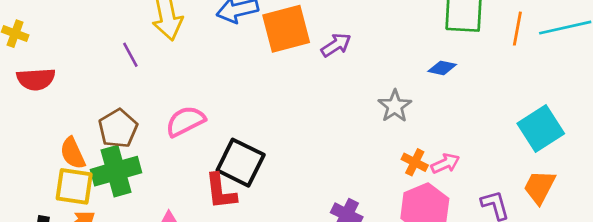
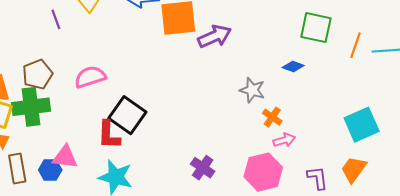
purple arrow: (336, 45) -> (215, 36), size x1.4
gray star: (395, 106) -> (252, 90), turned -30
orange cross: (415, 162) -> (272, 117), moved

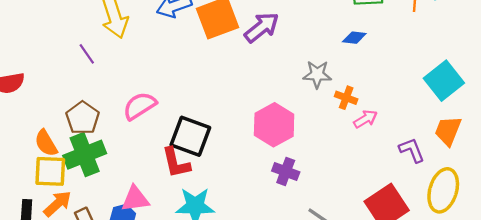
pink hexagon: (263, 172) -> (274, 125), moved

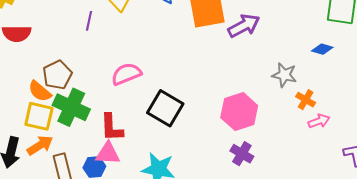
purple line: (87, 54) -> (89, 21), turned 36
brown pentagon: (83, 118) -> (57, 75), moved
orange semicircle: (46, 143) -> (40, 91), turned -30
green cross: (85, 155) -> (71, 107), turned 36
red L-shape: (176, 163) -> (112, 128), moved

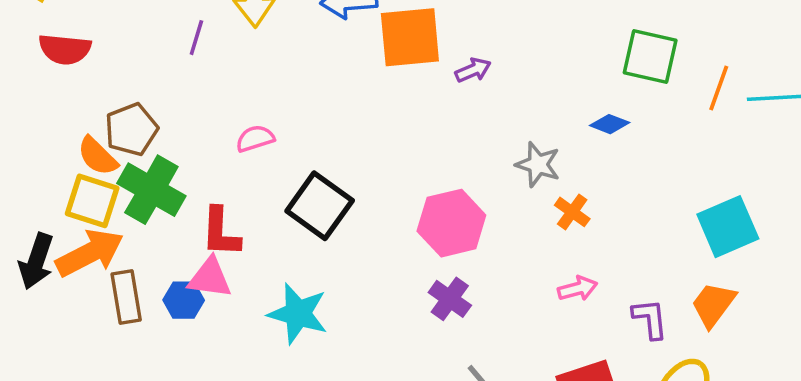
purple arrow: (244, 26) -> (473, 70), size x0.6
pink semicircle: (126, 74) -> (255, 139), size x0.7
pink arrow: (319, 121) -> (578, 289), moved
orange arrow: (40, 145) -> (90, 253), size x1.4

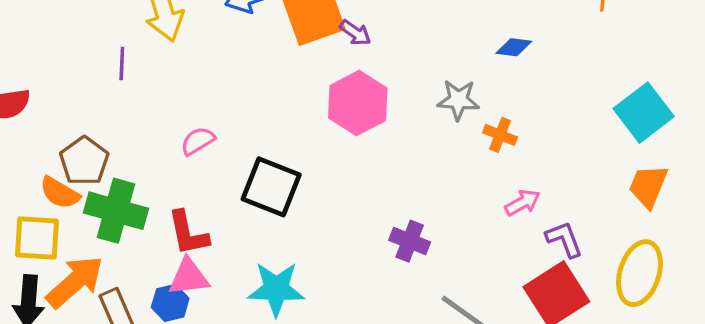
purple arrow: (473, 70) -> (355, 33), moved, turned 72
yellow square: (92, 201) -> (37, 238), moved
pink hexagon: (451, 223) -> (358, 103), moved
purple L-shape: (650, 319) -> (564, 239), moved

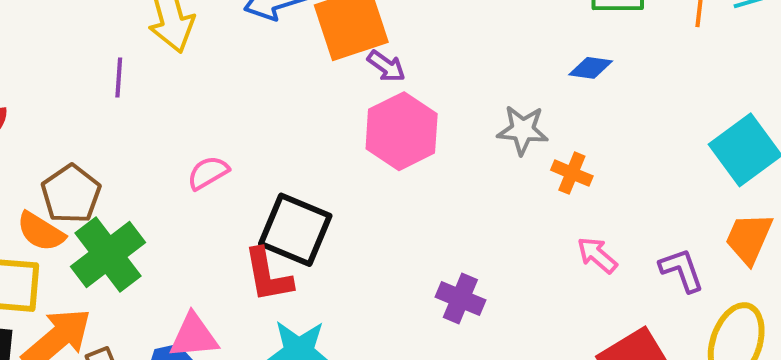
purple arrow: (355, 33) -> (386, 66), moved
pink arrow: (522, 203) -> (597, 255), turned -111
green cross: (116, 211) -> (108, 255), turned 36
red L-shape: (188, 233) -> (268, 275), moved
purple L-shape: (564, 239) -> (682, 270), moved

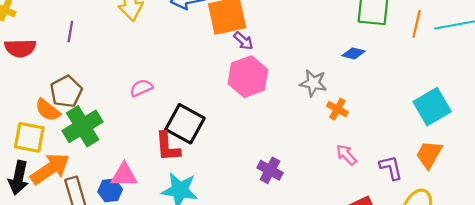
purple line: (119, 78) -> (70, 32), moved

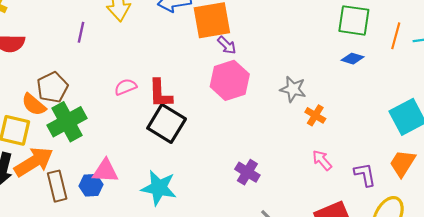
purple line: (70, 32) -> (81, 32), moved
blue diamond: (354, 53) -> (352, 59), moved
red L-shape: (168, 147) -> (160, 94), moved

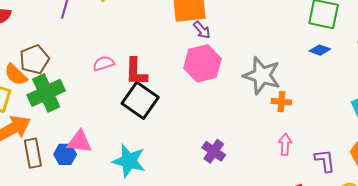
gray star: (293, 89) -> (262, 75), size x1.5
orange cross: (315, 115) -> (281, 102), turned -30
pink arrow: (322, 160) -> (285, 144), turned 40

